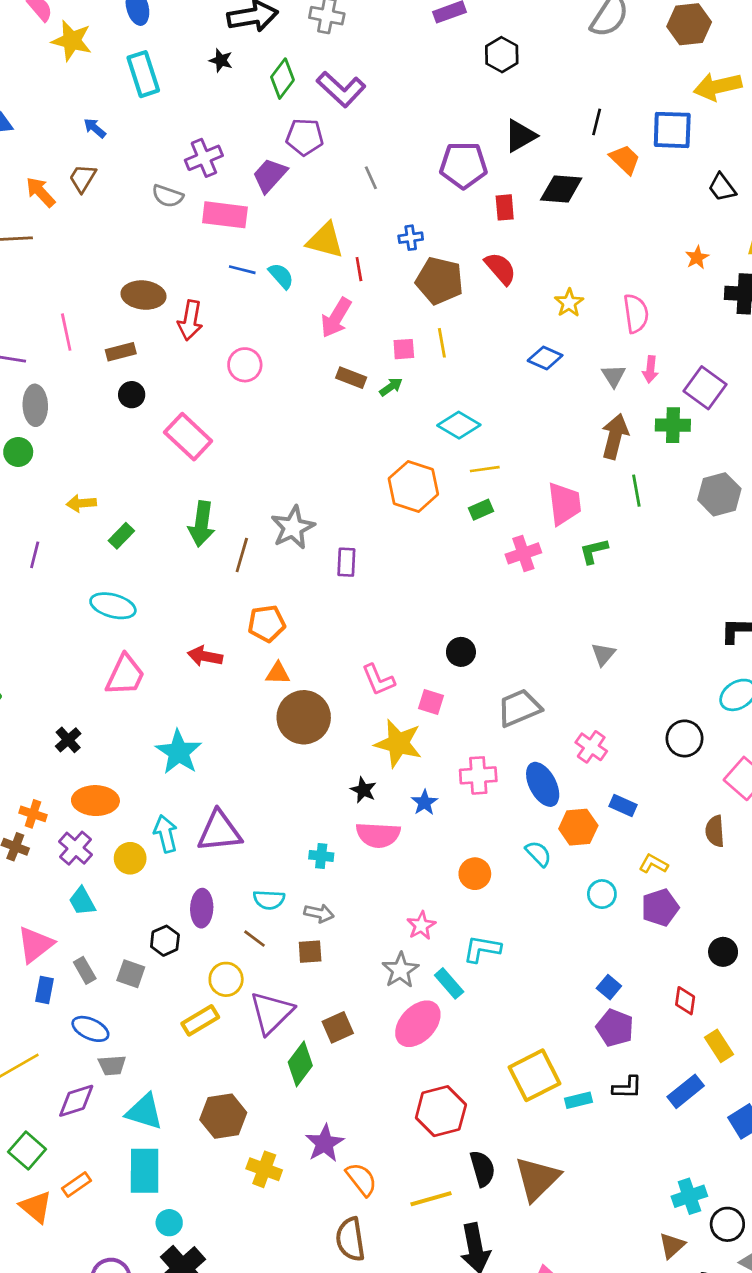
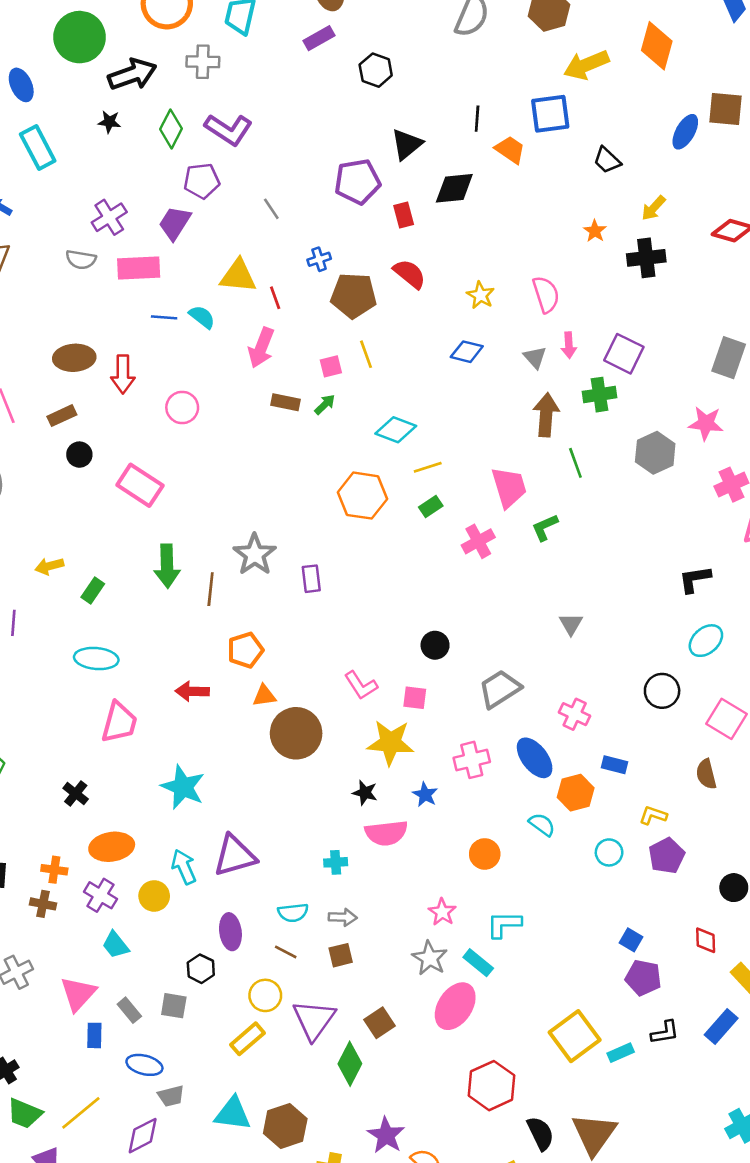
cyan triangle: (144, 1112) -> (233, 1114), moved

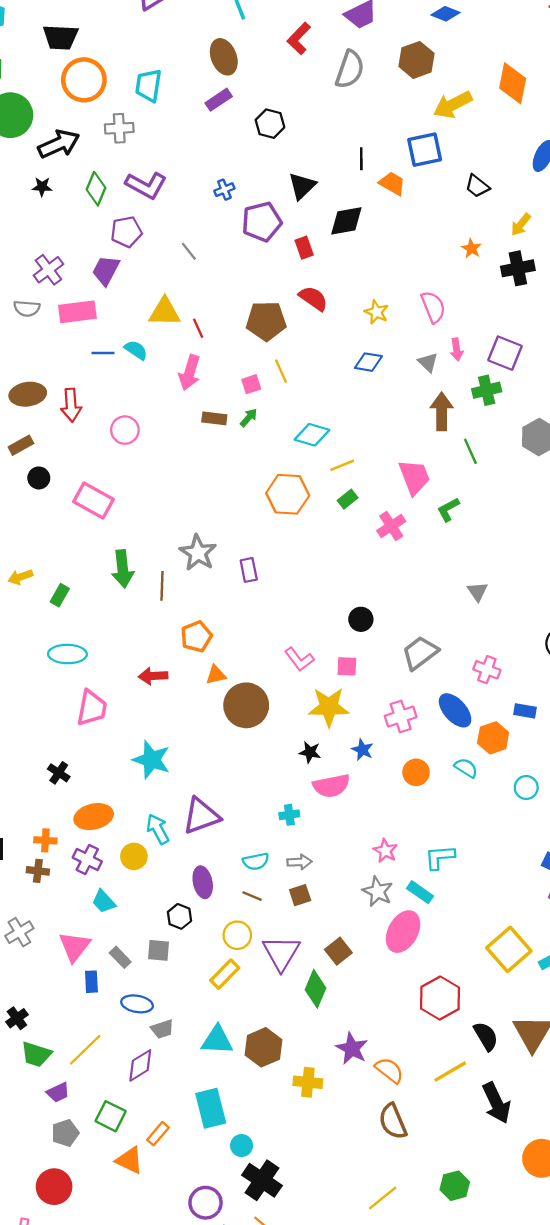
blue cross: (319, 259) -> (224, 190), moved
orange circle: (485, 854) -> (416, 772), moved

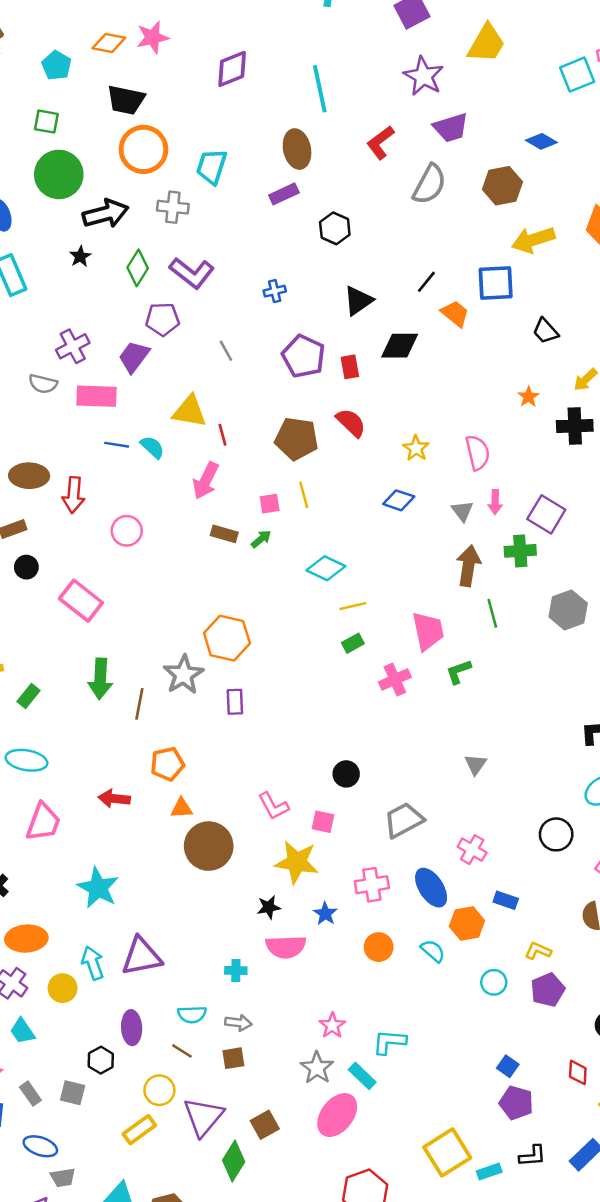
black line: (361, 159) -> (426, 282), turned 30
black star: (42, 187) -> (80, 256), turned 30
purple pentagon: (262, 222) -> (304, 356), moved, turned 30
orange hexagon: (288, 494) -> (227, 638), moved
black star: (310, 752) -> (269, 907), turned -30

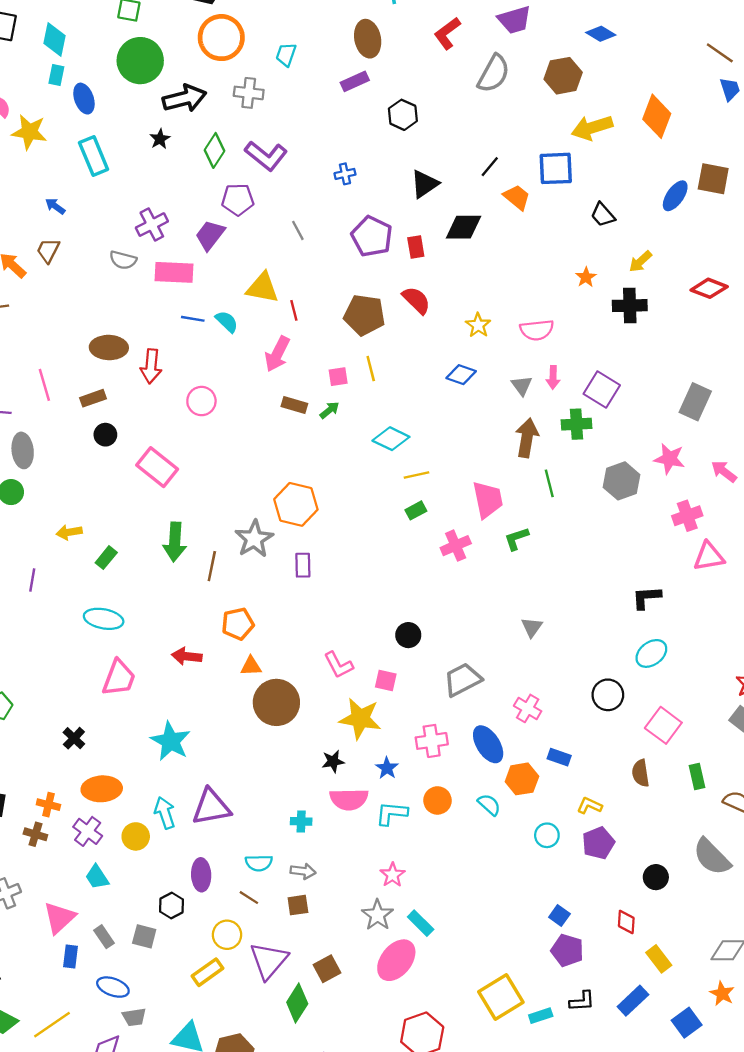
cyan trapezoid: (212, 167) -> (286, 55), size x0.7
pink semicircle: (478, 453) -> (537, 330), turned 96
cyan L-shape: (389, 1042) -> (392, 813), moved

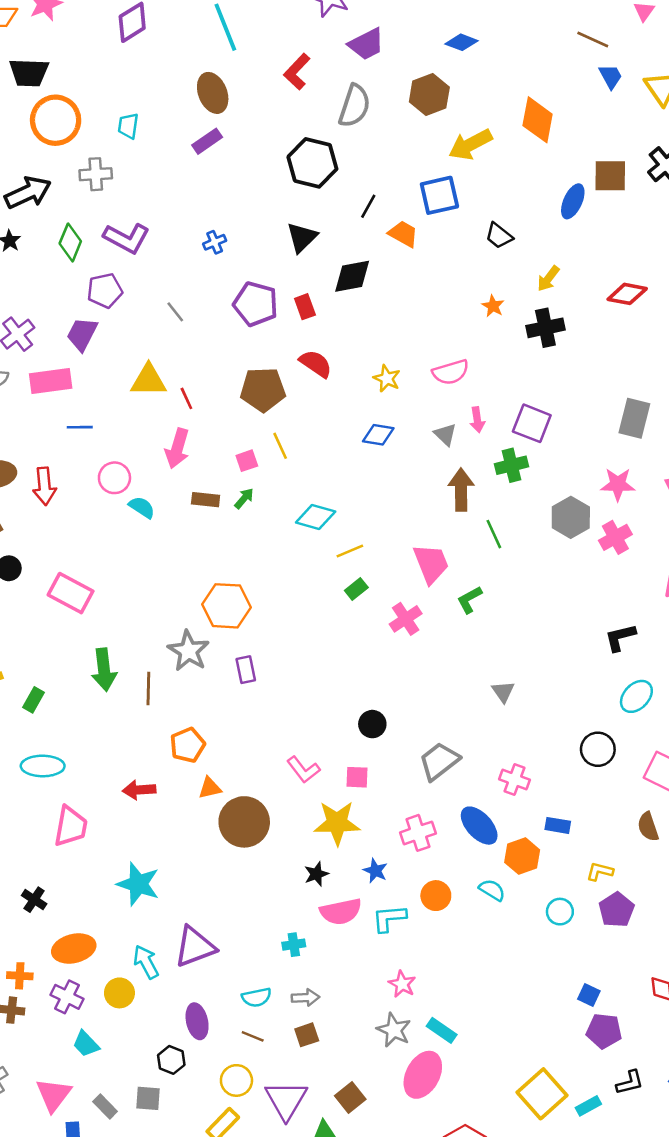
black hexagon: (403, 115) -> (312, 163), moved, size x1.5
cyan semicircle: (227, 322) -> (142, 507), moved
pink circle: (201, 401) -> (114, 478), moved
pink cross: (687, 516) -> (615, 537), moved

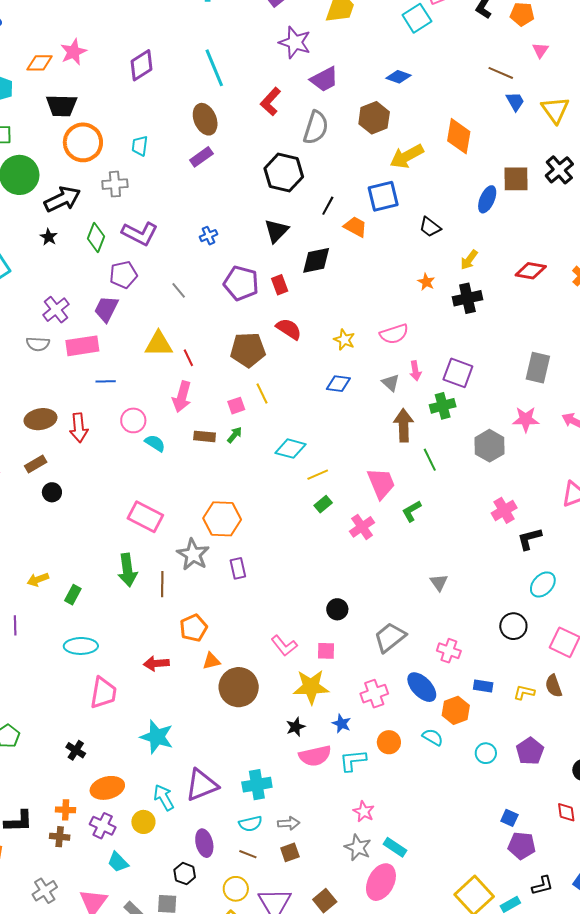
pink cross: (615, 537) -> (504, 510), moved
pink rectangle: (71, 593) -> (145, 517), moved
yellow L-shape: (600, 872) -> (524, 692), moved
cyan cross: (294, 945) -> (257, 785), moved, size x1.6

